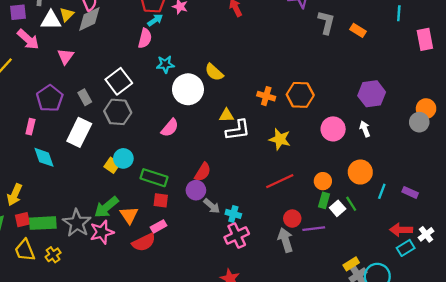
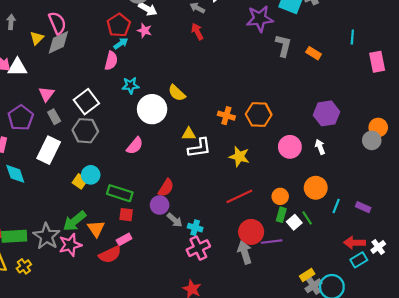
white triangle: (51, 20) -> (17, 67), moved
pink triangle: (66, 56) -> (47, 94), moved
red circle: (292, 219) -> (251, 232), size x1.5

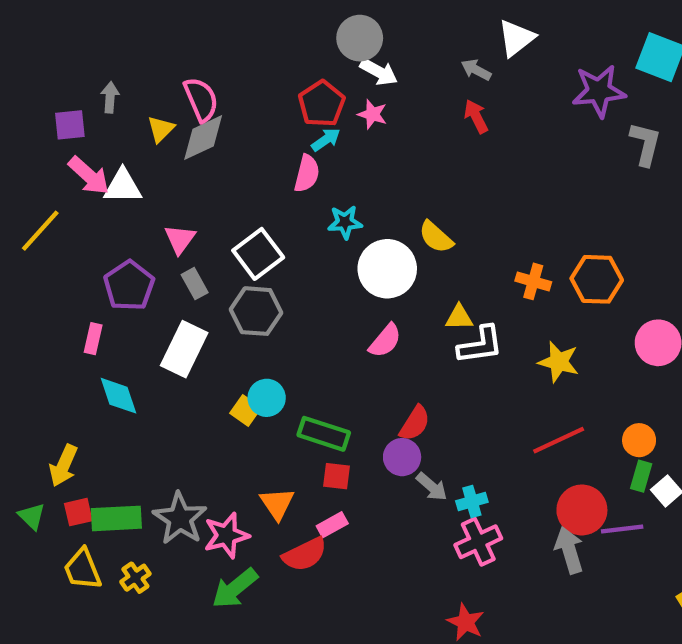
pink semicircle: (135, 146) -> (385, 341), moved
green arrow: (75, 221) -> (235, 588), moved
cyan cross: (195, 228) -> (472, 502), turned -32

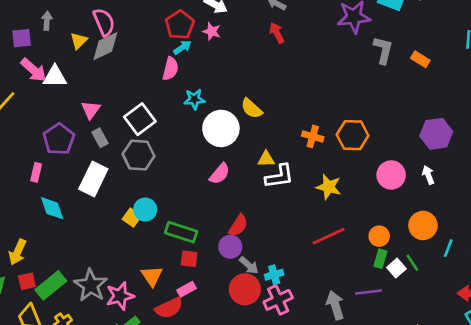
red circle: (582, 510) -> (245, 289), moved
green rectangle: (116, 518) -> (51, 285), turned -36

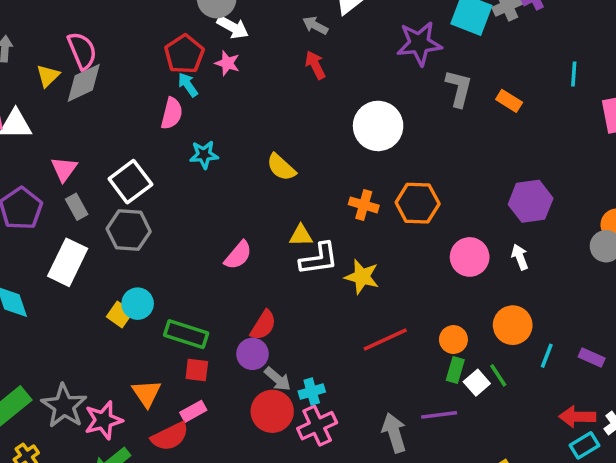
cyan arrow: (182, 47) -> (188, 85), turned -90
white circle: (221, 128) -> (378, 126), moved
yellow star: (329, 187) -> (362, 277), moved

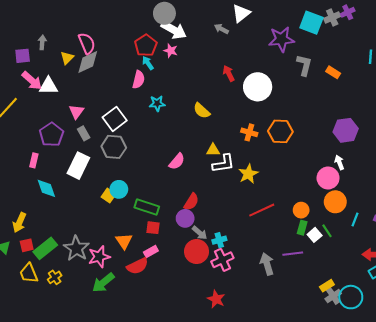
white arrow: (233, 27) -> (174, 30), size x1.4
red arrow: (315, 65) -> (229, 73), moved
pink circle: (470, 257) -> (328, 178), moved
yellow star: (362, 277) -> (248, 174), turned 30

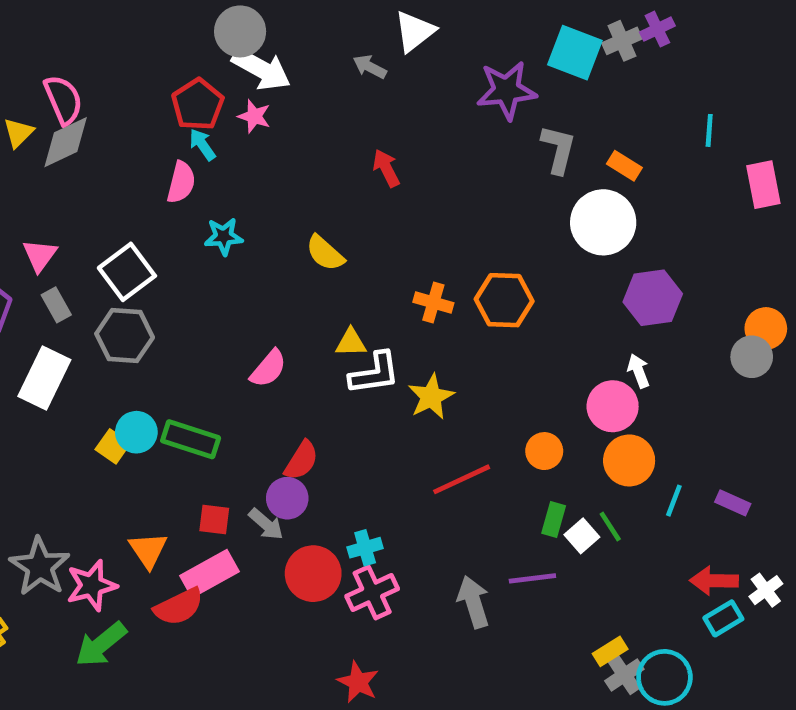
white circle: (258, 87) -> (603, 222), moved
green rectangle: (147, 207) -> (191, 439), moved
orange circle: (301, 210) -> (544, 451), moved
gray arrow: (200, 233) -> (266, 524), moved
pink rectangle: (151, 252) -> (209, 574), size x1.6

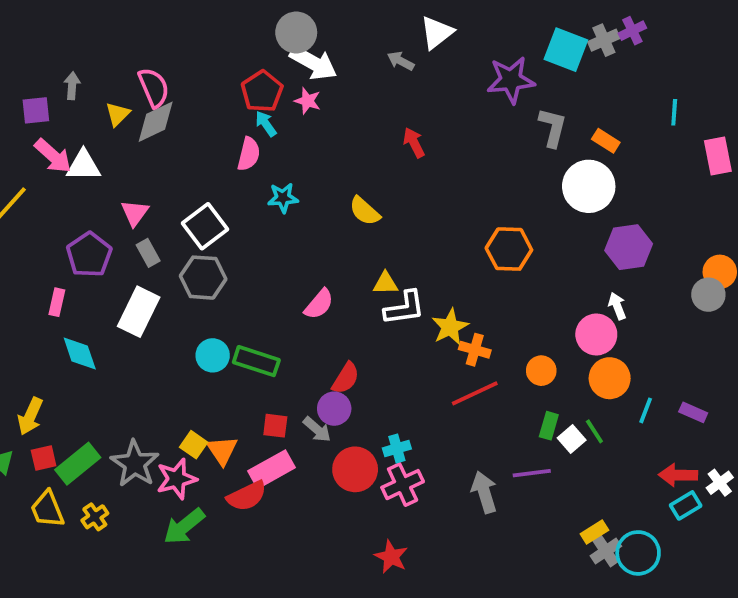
orange cross: (433, 303) -> (475, 350), moved
yellow square: (113, 446) -> (194, 445), moved

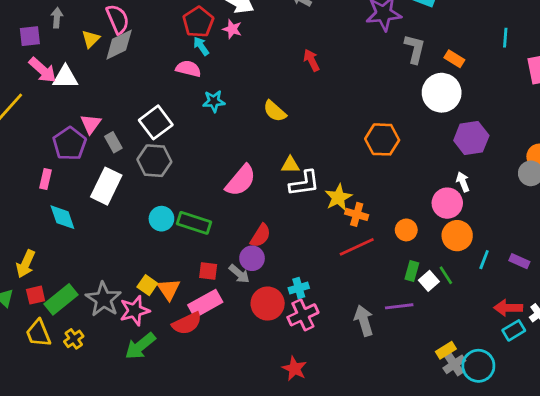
pink semicircle: (249, 154) -> (188, 69), turned -90
pink triangle: (135, 213) -> (91, 124), moved
pink semicircle: (319, 304) -> (241, 180), size x1.4

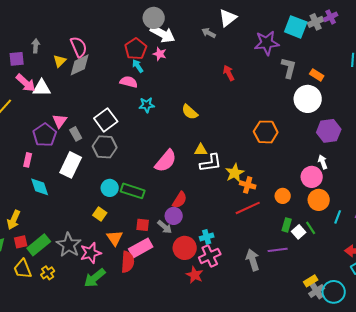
red arrow: (311, 60) -> (229, 73), moved
yellow square: (147, 285) -> (100, 214), moved
red semicircle: (187, 323) -> (128, 262), turned -60
red star: (294, 369) -> (195, 275), moved

